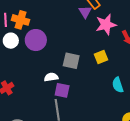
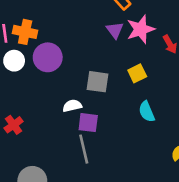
purple triangle: (85, 12) -> (115, 30), moved
cyan semicircle: (118, 85) -> (147, 112), moved

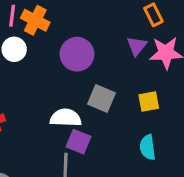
purple circle: (48, 57) -> (77, 54), moved
white semicircle: (72, 106) -> (66, 118), size x1.4

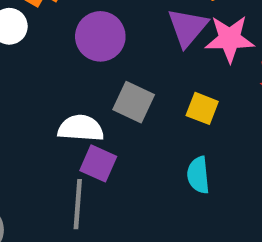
purple triangle: (137, 46) -> (187, 27), size x1.4
yellow square: (149, 101) -> (202, 108), turned 30

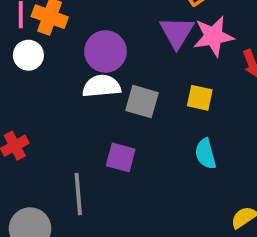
white semicircle: (81, 128) -> (102, 86), moved
gray line: (78, 204) -> (78, 194), moved

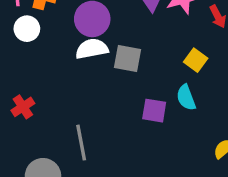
yellow square: (200, 98) -> (196, 60), moved, turned 30
purple square: (121, 157) -> (154, 111), moved

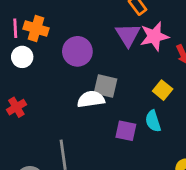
white semicircle: (92, 49) -> (91, 99), moved
red cross: (23, 107) -> (16, 107), moved

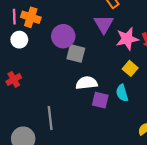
pink star: (154, 36) -> (127, 39), moved
gray square: (106, 86) -> (76, 53), moved
white semicircle: (91, 99) -> (87, 83), moved

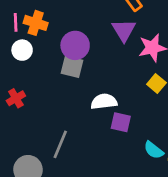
gray square: (76, 53) -> (72, 67), moved
cyan semicircle: (122, 93) -> (154, 150), moved, turned -35
gray line: (50, 118) -> (60, 144), turned 30

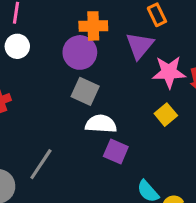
orange cross: (36, 23) -> (93, 26), moved, turned -30
gray square: (72, 67) -> (85, 91), moved

